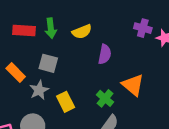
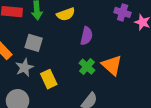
green cross: (105, 98) -> (87, 67), moved

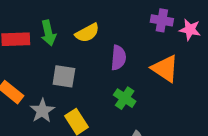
gray square: (34, 43) -> (64, 76), moved
orange triangle: (112, 65) -> (165, 68), moved

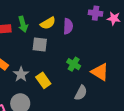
purple semicircle: (118, 58) -> (68, 26), moved
orange triangle: (165, 68) -> (100, 72), moved
gray square: (64, 76) -> (40, 44), moved

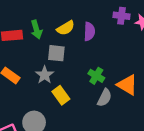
gray star: (21, 74) -> (45, 75), moved
gray semicircle: (81, 93) -> (104, 98), moved

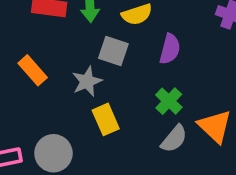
purple semicircle: (89, 32) -> (170, 49), moved

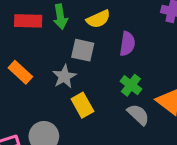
gray semicircle: (174, 139) -> (138, 115), turned -80

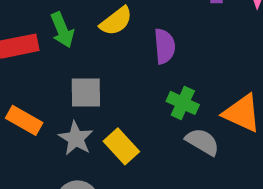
gray square: (83, 50) -> (86, 92), moved
gray star: (64, 77) -> (76, 138), moved

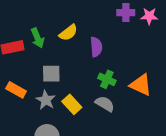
gray semicircle: (202, 142) -> (105, 104), moved

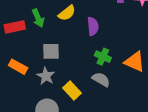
yellow rectangle: (72, 104) -> (72, 90), moved

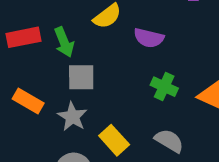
green arrow: (38, 18) -> (64, 42), moved
purple semicircle: (93, 26) -> (149, 38), turned 108
gray semicircle: (101, 79) -> (169, 141), moved

